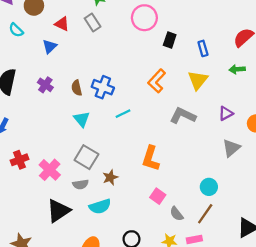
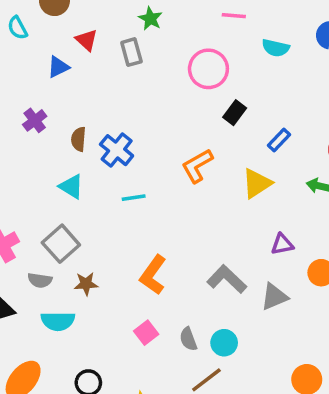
blue rectangle: (203, 48) -> (279, 140), turned 42
gray L-shape: (183, 116) -> (227, 279), moved
cyan triangle: (82, 119) -> (71, 186), turned -36
gray semicircle: (177, 214) -> (188, 339), moved

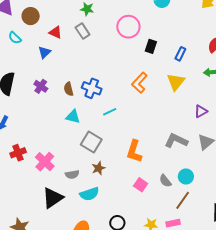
gray square: (61, 244) -> (91, 142), moved

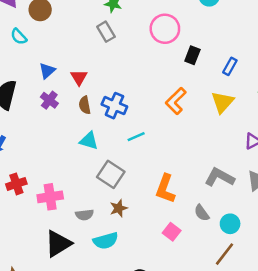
red triangle: (55, 32) -> (79, 77), moved, turned 32
blue triangle: (44, 52) -> (47, 71), moved
pink cross: (45, 162) -> (50, 197), turned 36
gray semicircle: (165, 181) -> (202, 213), moved

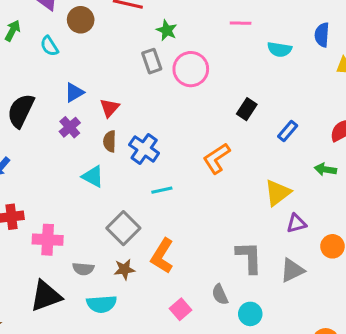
pink circle: (165, 29) -> (191, 69), moved
yellow triangle: (222, 102) -> (278, 193), moved
cyan triangle: (89, 141) -> (93, 177), moved
gray L-shape: (219, 177) -> (249, 257), turned 48
orange L-shape: (165, 189) -> (162, 256), moved

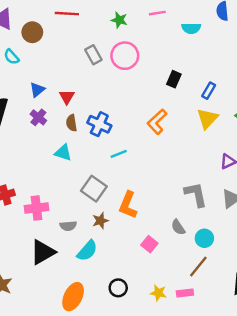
green star: (167, 30) -> (119, 20), moved
yellow triangle: (278, 193) -> (207, 119), moved
cyan semicircle: (102, 304) -> (87, 251), turned -35

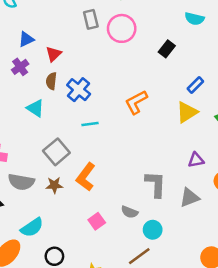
black rectangle: (174, 79) -> (167, 49), moved
gray semicircle: (68, 226) -> (21, 182), size x1.5
gray semicircle: (178, 227) -> (130, 212), turned -49
cyan semicircle: (87, 251) -> (32, 227), moved

